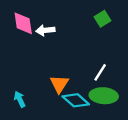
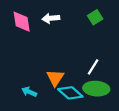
white arrow: (45, 30) -> (51, 18), moved
cyan arrow: (20, 99) -> (29, 92), moved, turned -40

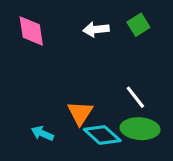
white arrow: (51, 18) -> (96, 29), moved
white line: (93, 67) -> (135, 97), turned -70

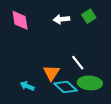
white line: (135, 97) -> (78, 63), moved

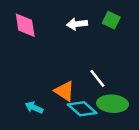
green square: (89, 16) -> (111, 20), turned -32
orange triangle: (51, 73) -> (64, 91), turned -30

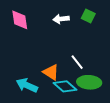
cyan arrow: (34, 108) -> (27, 85), size x1.5

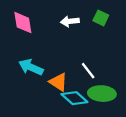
cyan arrow: (27, 85) -> (31, 67), moved

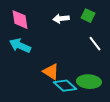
cyan arrow: (31, 67) -> (20, 46), moved
white line: (88, 71) -> (95, 44), moved

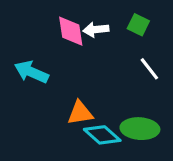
pink diamond: (20, 20) -> (71, 31), moved
orange triangle: (51, 72) -> (80, 113), turned -42

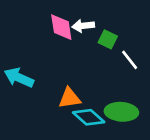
green square: (138, 25) -> (108, 39), moved
cyan arrow: (31, 72) -> (19, 78), moved

